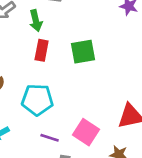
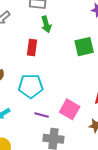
green arrow: (36, 21) -> (46, 24), moved
green square: (83, 52) -> (84, 47), moved

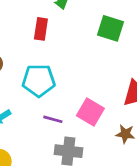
green square: (84, 47) -> (111, 28), turned 30

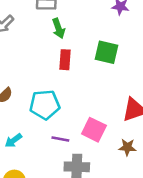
red rectangle: (41, 29) -> (65, 60), moved

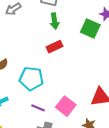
green square: (106, 52) -> (90, 28), moved
red rectangle: (65, 60) -> (55, 47), turned 49

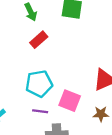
cyan pentagon: (31, 79) -> (39, 84), moved

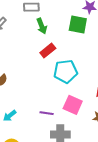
cyan pentagon: (39, 84) -> (66, 71), moved

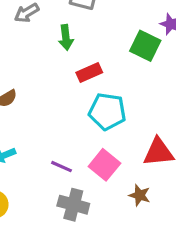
green arrow: (42, 26) -> (66, 37), moved

